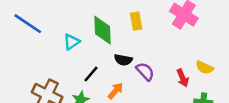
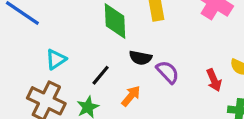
cyan triangle: (72, 42) -> (56, 59), moved

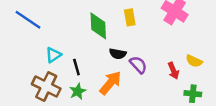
black line: (101, 75) -> (76, 67), moved, turned -56
orange arrow: (131, 96) -> (110, 83), size x1.5

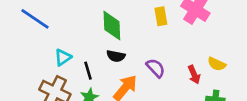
yellow rectangle: (130, 17) -> (161, 16), moved
black semicircle: (118, 54) -> (116, 56), moved

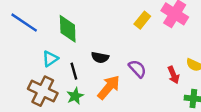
yellow rectangle: (161, 16) -> (142, 20), turned 49
green diamond: (112, 26) -> (68, 29), moved

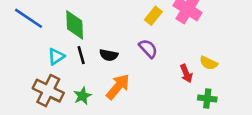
purple semicircle: (137, 69) -> (148, 49), moved
black line: (74, 71) -> (81, 55), moved

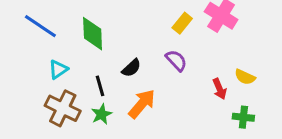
black line: (81, 55) -> (100, 86), moved
black semicircle: (109, 55) -> (131, 68), turned -54
cyan triangle: (56, 56) -> (58, 69), moved

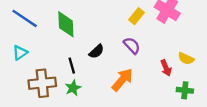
cyan triangle: (58, 69) -> (20, 53), moved
orange arrow: (142, 104) -> (122, 80), moved
brown cross: (63, 108) -> (42, 83), turned -32

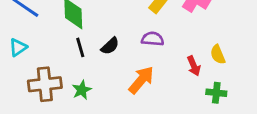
purple semicircle: (132, 46) -> (153, 39), turned -42
yellow semicircle: (186, 58) -> (218, 55), turned 42
black line: (72, 66) -> (80, 47), moved

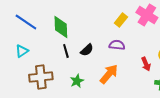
green star: (82, 90) -> (77, 81), moved

